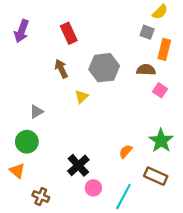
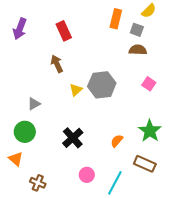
orange rectangle: (164, 49) -> (116, 19), moved
gray hexagon: (104, 68) -> (102, 85), moved
brown semicircle: (146, 70) -> (138, 50), moved
black cross: (78, 165) -> (73, 138), moved

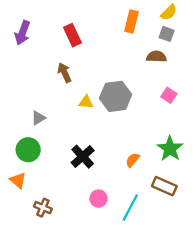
gray square: (137, 30) -> (167, 34), moved
yellow triangle: (76, 90) -> (86, 102), turned 48

